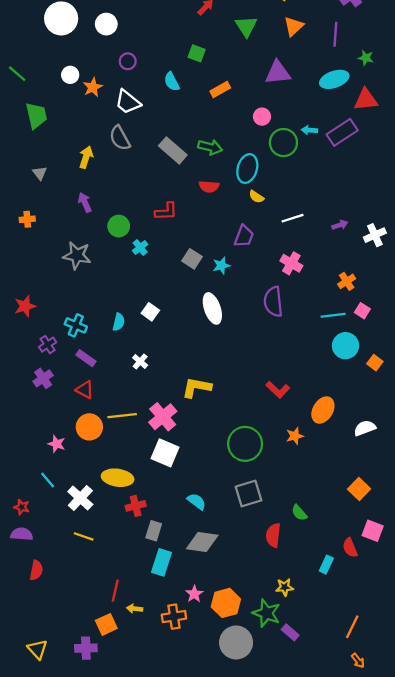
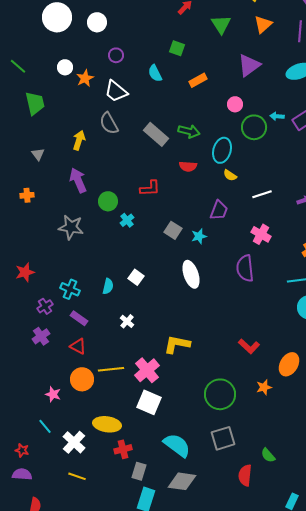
purple triangle: (278, 73) -> (249, 65), turned -30
purple arrow: (85, 202) -> (78, 180), size x1.4
cyan semicircle: (197, 501) -> (177, 445), size x1.6

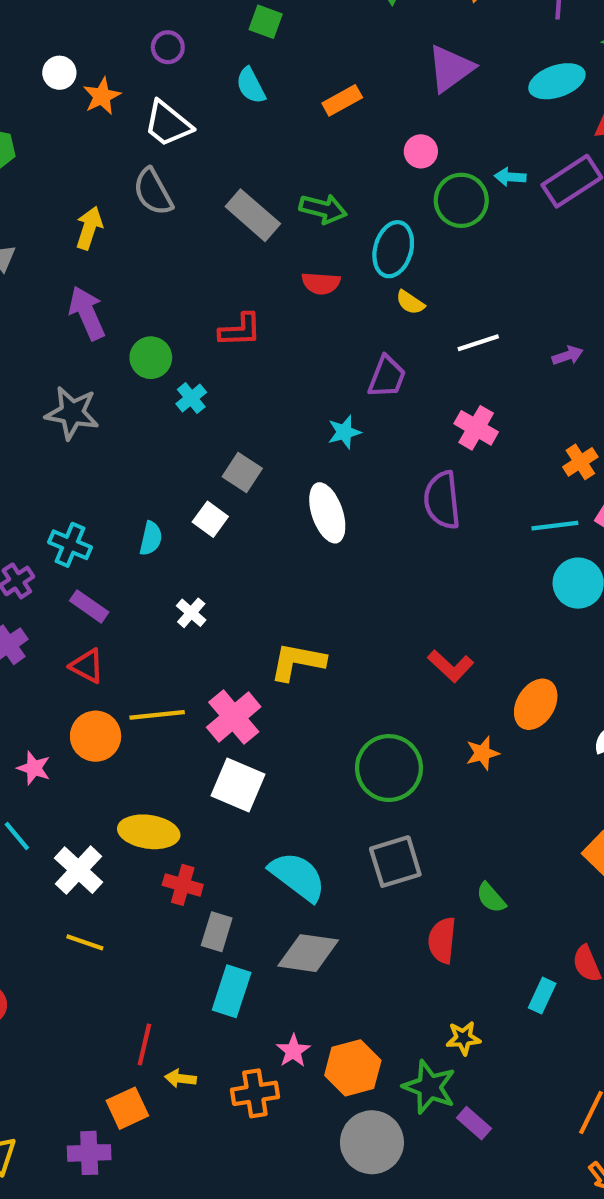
green square: (177, 48) -> (266, 22), moved
gray square: (173, 230) -> (242, 472), moved
red cross: (123, 449) -> (183, 885), turned 30

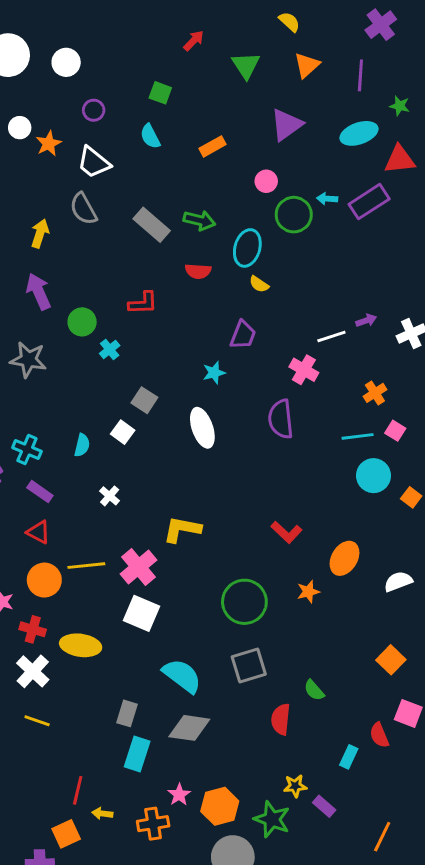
white line: (478, 343) -> (331, 336), moved
red cross: (183, 885) -> (33, 629), moved
purple rectangle: (474, 1123) -> (324, 806), moved

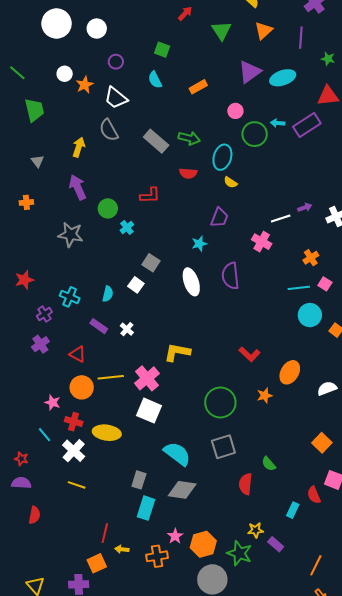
cyan ellipse: (359, 133) -> (283, 78), moved
purple semicircle: (281, 419) -> (230, 276), moved
purple rectangle: (40, 492) -> (99, 326), moved

